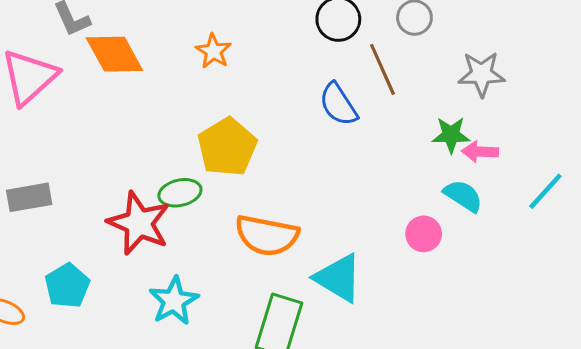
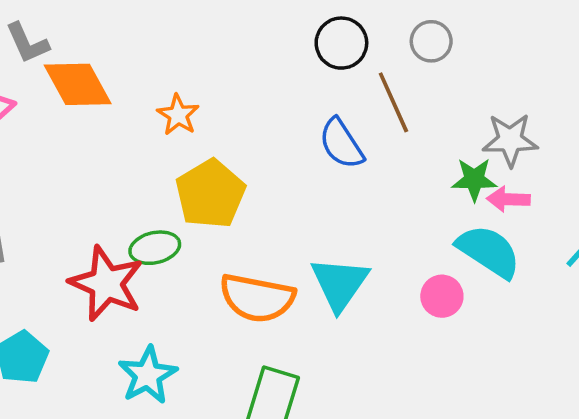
orange star: (213, 51) -> (178, 115), moved
gray star: (481, 74) -> (510, 140), moved
cyan semicircle: (463, 196) -> (489, 251), size x1.4
cyan triangle: (338, 278) -> (340, 284), moved, turned 34

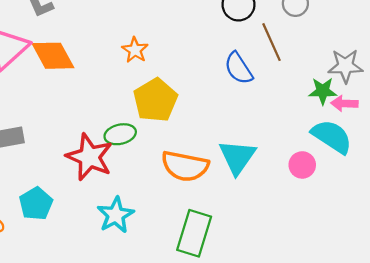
orange diamond: (78, 84) -> (53, 56), moved

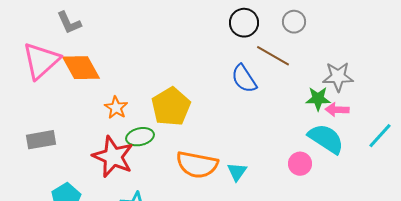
brown line: (272, 42) -> (273, 56), turned -36
orange star: (135, 50) -> (116, 108), moved
cyan triangle: (237, 157) -> (237, 172), moved, size x0.6

